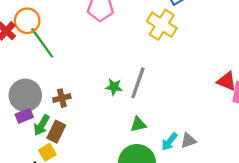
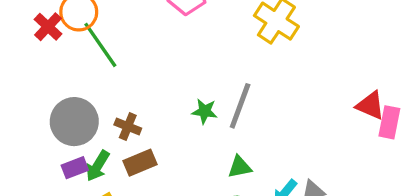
brown cross: (62, 98) -> (128, 126), turned 35
purple rectangle: (24, 116) -> (75, 168), moved
brown rectangle: (56, 132) -> (140, 163), moved, turned 40

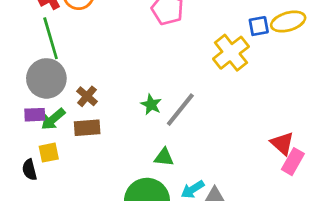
green line: (100, 45) -> (51, 38), moved

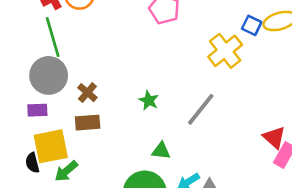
blue square: (259, 26) -> (252, 25), turned 36
gray line: (180, 110) -> (201, 109), moved
green arrow: (53, 119) -> (66, 171), moved
yellow square: (49, 153) -> (51, 146), size x1.8

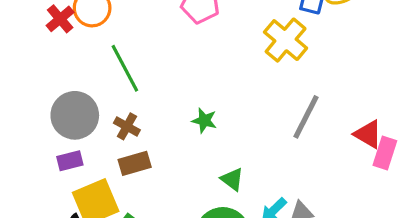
green line: (53, 37) -> (125, 68), moved
gray line: (201, 109) -> (306, 117), moved
green triangle: (161, 151) -> (232, 179), turned 42

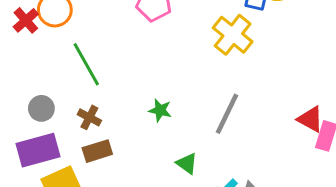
gray circle: (75, 115) -> (41, 108), size x0.6
gray line: (306, 117) -> (227, 114), moved
purple rectangle: (70, 161) -> (38, 150), size x1.8

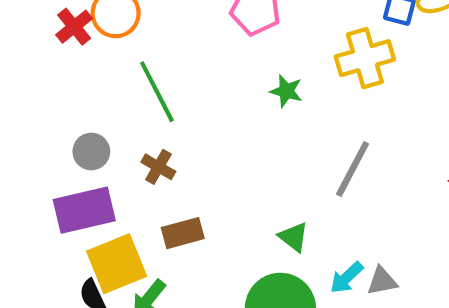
yellow cross: (233, 35) -> (365, 58), turned 33
green star: (160, 110) -> (286, 91), moved
brown rectangle: (97, 151) -> (183, 233), moved

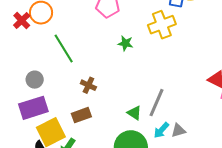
brown cross: (158, 167) -> (88, 85), moved
gray line: (353, 169) -> (157, 103), moved

